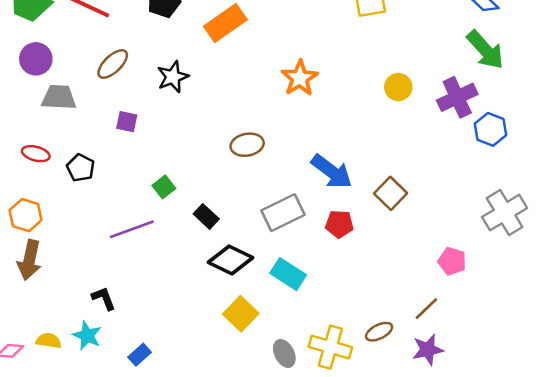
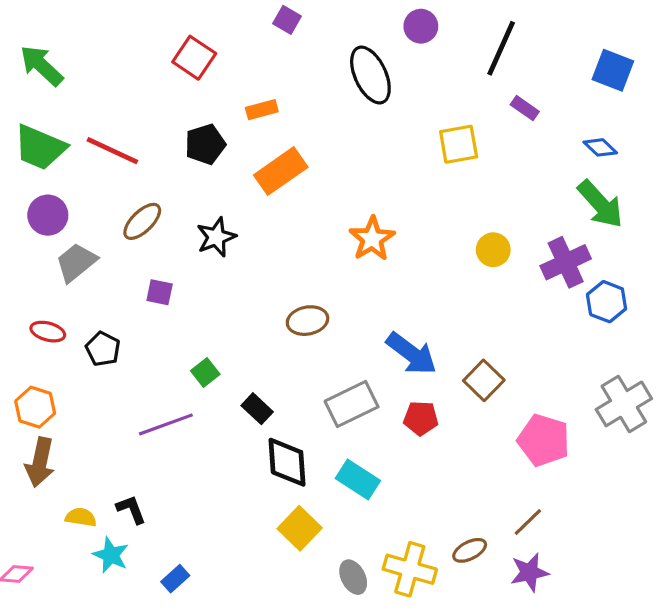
gray trapezoid: (59, 97) -> (76, 262), turned -42
black diamond: (230, 260) -> (287, 462), turned 60
pink pentagon: (452, 261) -> (544, 440), moved, size x1.5
yellow semicircle: (49, 341) -> (81, 517), moved

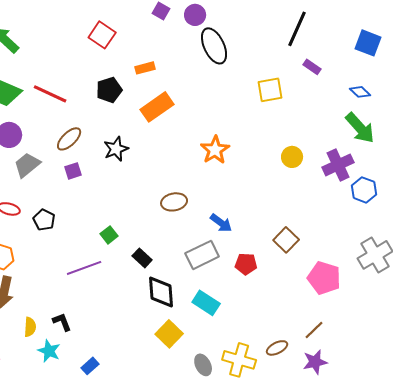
purple circle: (421, 26) -> (195, 15), moved
purple square: (160, 292) -> (73, 171), moved, turned -30
blue arrow: (411, 354) -> (221, 223), moved, size x0.7
yellow semicircle: (81, 517) -> (30, 327), turned 84

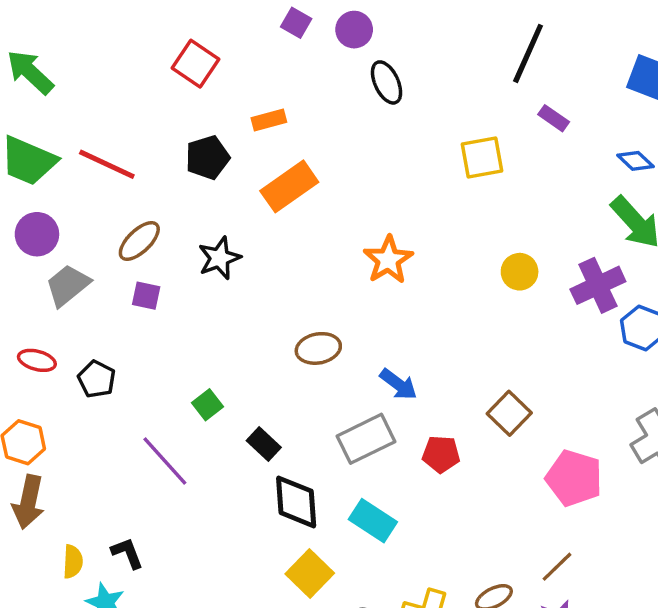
black ellipse: (214, 46) -> (387, 82), size x0.7
purple square: (73, 171) -> (146, 296), turned 30
purple line: (84, 268) -> (165, 461), turned 68

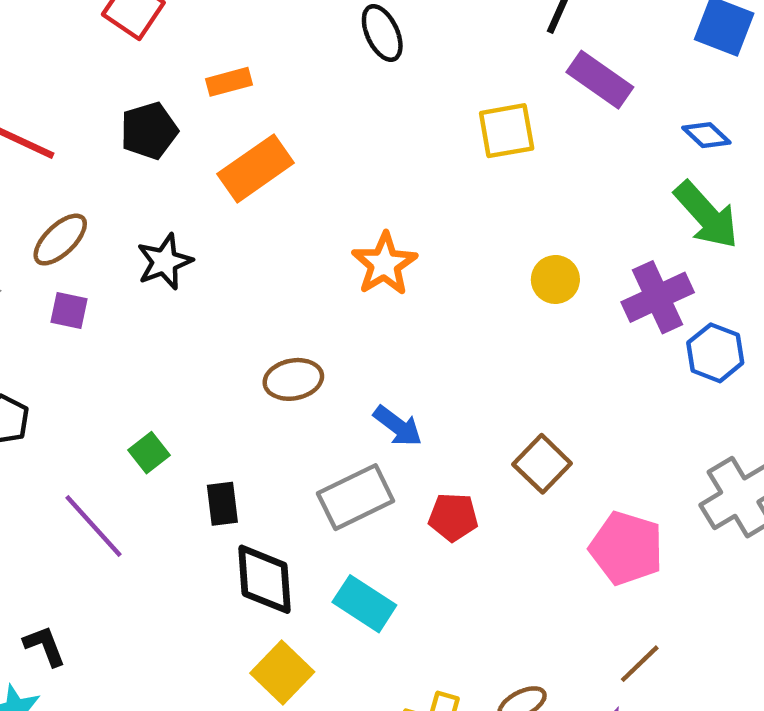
purple rectangle: (554, 118) -> (600, 80), size x1.6
black rectangle: (264, 444) -> (222, 504), turned 40
brown line: (557, 567) -> (640, 664), moved

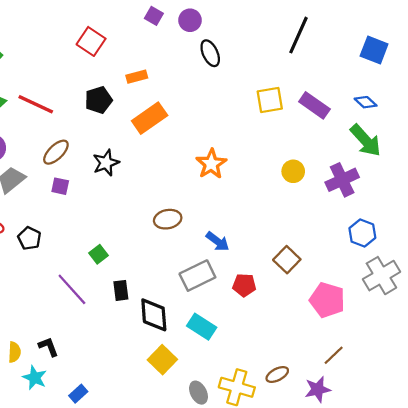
purple rectangle: (600, 80) -> (314, 105), moved
blue hexagon: (715, 353) -> (362, 233), moved
black rectangle: (222, 504) -> (121, 290), moved

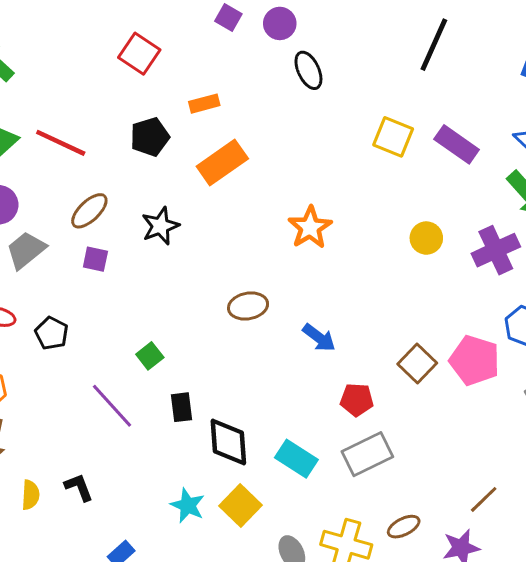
yellow square: (270, 100) -> (393, 137), turned 32
gray rectangle: (197, 276) -> (367, 454), moved
pink pentagon: (327, 300) -> (475, 360), moved
cyan star: (35, 378) -> (188, 505), moved

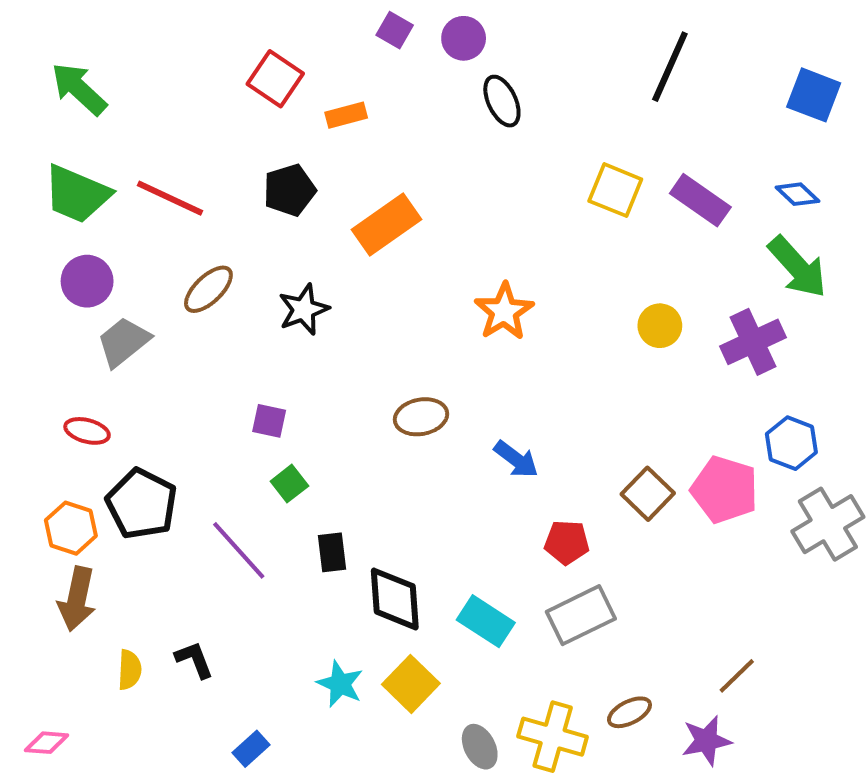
orange rectangle: (204, 104) -> (346, 115), moved
purple square: (95, 259) -> (269, 421), moved
black pentagon: (52, 333) -> (142, 504), moved, size x1.6

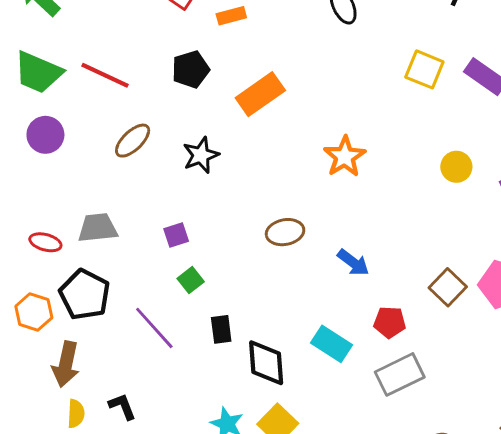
gray trapezoid: (123, 342) -> (98, 228), moved, turned 33
purple square: (269, 421) -> (176, 235), turned -30
brown arrow: (77, 599) -> (66, 364), moved
cyan rectangle: (486, 621) -> (332, 344), moved

